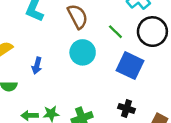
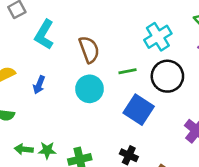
green line: (115, 32) -> (128, 71), turned -63
blue arrow: (37, 66) -> (39, 85), moved

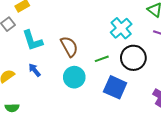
cyan L-shape: (44, 35) -> (32, 40), turned -40
blue arrow: (39, 85) -> (35, 70), moved, turned 128

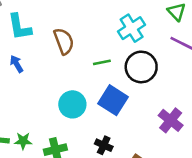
cyan circle: (74, 77) -> (72, 104), moved

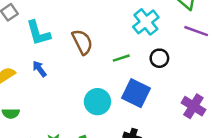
black circle: (141, 67) -> (159, 58), size x0.6

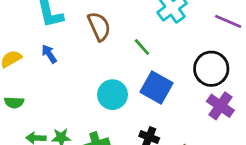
green line: (121, 58) -> (142, 47), turned 63
black circle: (159, 58) -> (211, 69), moved, size x1.6

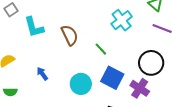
blue arrow: (49, 54) -> (42, 74), moved
purple cross: (220, 106) -> (140, 88), moved

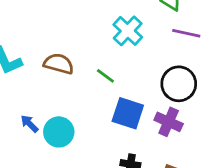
brown semicircle: (70, 35) -> (59, 64), turned -40
cyan circle: (81, 84) -> (59, 132), moved

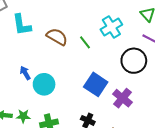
green line: (105, 76) -> (85, 42), moved
black circle: (179, 84) -> (134, 61), moved

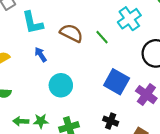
blue arrow: (25, 73) -> (41, 54), moved

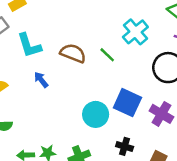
cyan circle: (61, 85) -> (96, 114), moved

